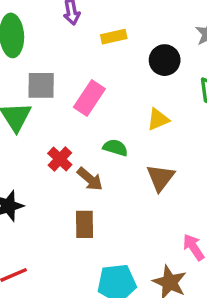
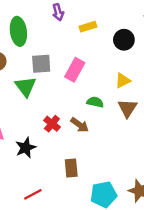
red cross: (60, 159) -> (52, 124), moved
brown triangle: (160, 178) -> (128, 108), moved
brown rectangle: (85, 224) -> (71, 168), moved

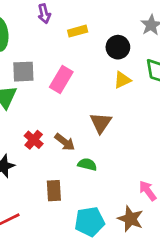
yellow triangle: (123, 81) -> (122, 80), moved
green semicircle: (95, 102) -> (87, 164), moved
brown triangle: (128, 108) -> (101, 123), moved

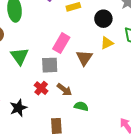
gray square: (23, 72) -> (50, 65), moved
brown triangle: (101, 123) -> (84, 58), moved

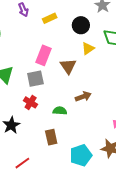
brown arrow: (64, 90) -> (83, 97), moved, turned -49
green semicircle: (81, 106) -> (60, 111), moved

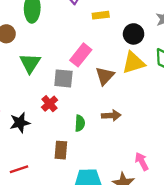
yellow triangle: (88, 49) -> (133, 63), size x1.5
green semicircle: (60, 111) -> (80, 123), turned 72

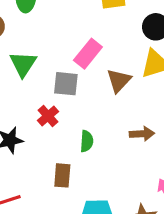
brown arrow: (111, 115) -> (142, 134), moved

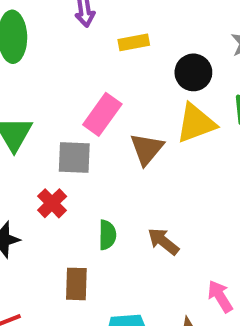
brown arrow: (142, 134) -> (163, 241), moved, turned -135

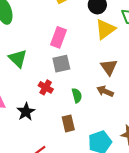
brown triangle: (147, 149) -> (109, 67), moved
gray square: (74, 157) -> (61, 64), moved

